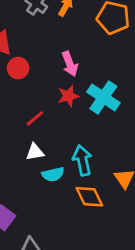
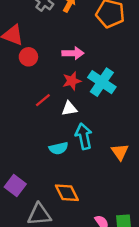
pink arrow: (70, 64) -> (73, 53), turned -70
white triangle: (35, 152) -> (69, 109), moved
orange diamond: (89, 197) -> (67, 193), moved

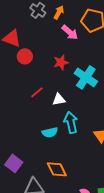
pink arrow: (73, 53) -> (70, 32), moved, turned 42
red star: (72, 81) -> (61, 62), moved

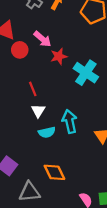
pink arrow: (70, 32) -> (42, 39), moved
red line: (37, 92) -> (33, 89), turned -72
white triangle: (59, 99) -> (38, 111), moved, turned -48

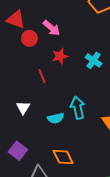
red star: (59, 56) -> (60, 56), moved
cyan cross: (86, 73) -> (93, 60), size x0.7
white triangle: (38, 111) -> (23, 108), moved

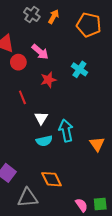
cyan cross: (93, 60) -> (79, 69), moved
red line: (42, 76) -> (22, 97), moved
white triangle: (23, 108) -> (41, 118), moved

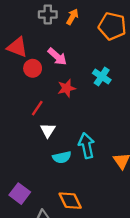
gray cross: (32, 14) -> (48, 14), turned -35
red line: (22, 97) -> (37, 108), turned 56
white triangle: (41, 118) -> (48, 130), moved

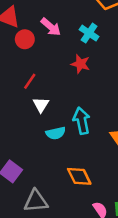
cyan cross: (102, 76) -> (89, 33), moved
red star: (67, 88) -> (80, 64), moved, turned 30
orange diamond: (70, 201) -> (79, 176), moved

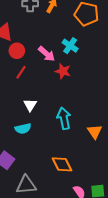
pink arrow: (51, 27) -> (47, 54), moved
red line: (30, 81) -> (21, 72), moved
cyan semicircle: (56, 133) -> (23, 129), moved

